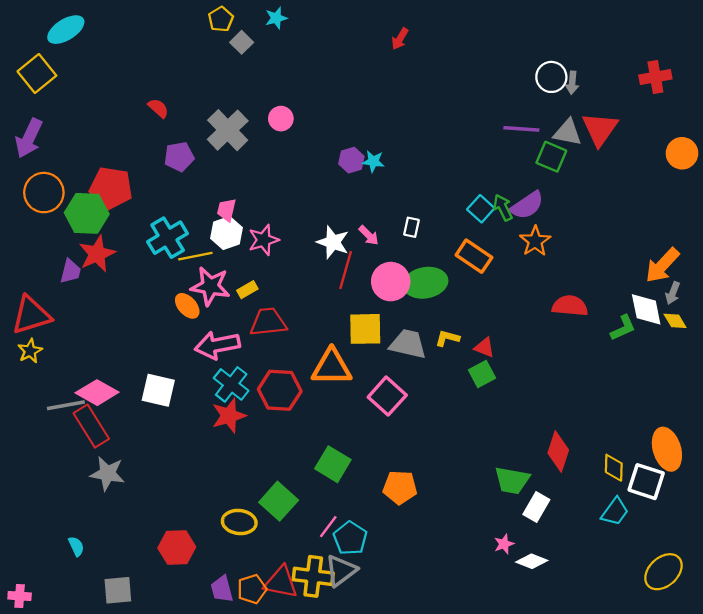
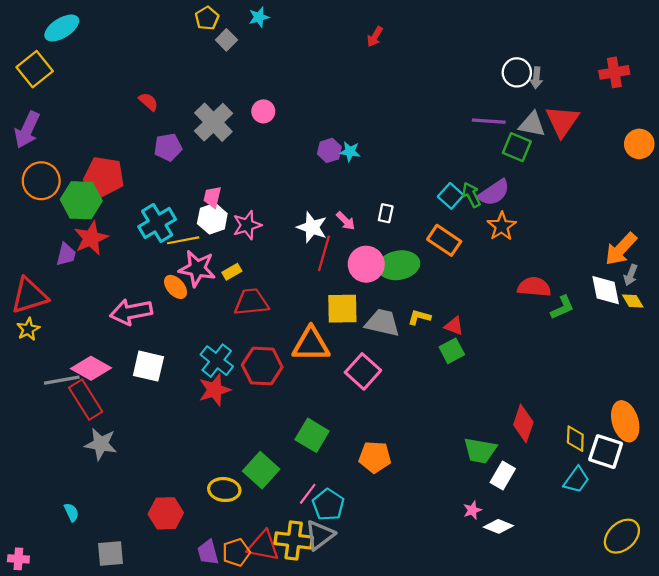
green L-shape: (623, 328) -> (562, 308), moved
pink arrow: (217, 345) -> (131, 312), moved

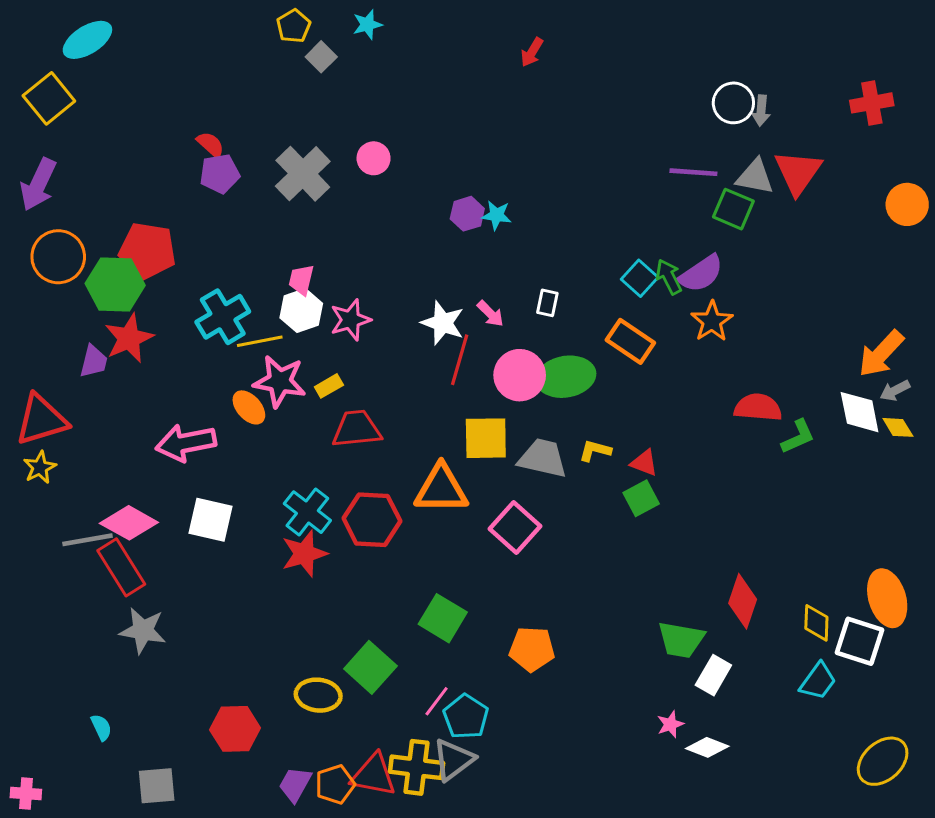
purple pentagon: (168, 147) -> (220, 174), moved
gray arrow: (631, 275) -> (895, 391), turned 42
purple trapezoid: (208, 552) -> (295, 784), turned 44

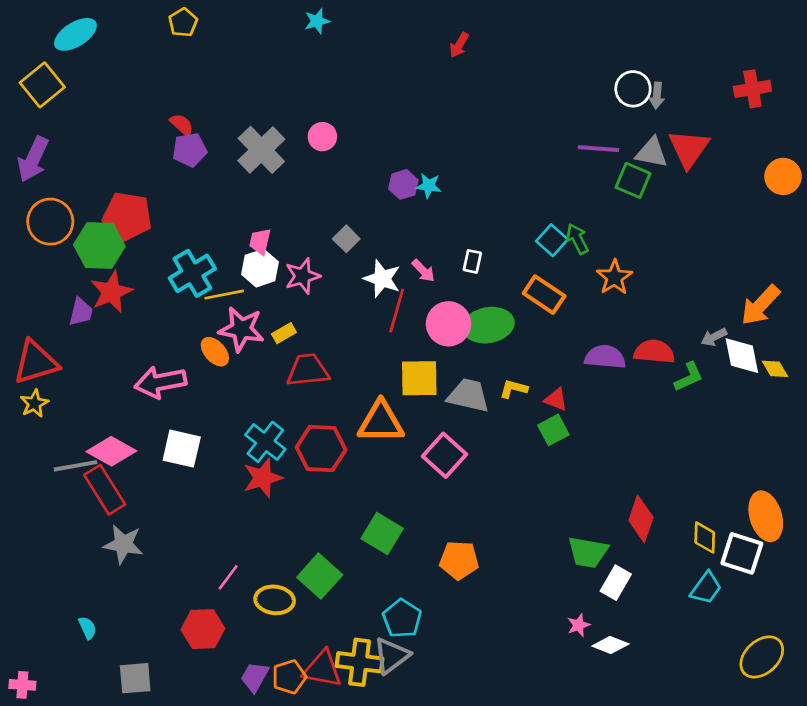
yellow pentagon: (294, 26) -> (183, 22), moved
gray square: (321, 57) -> (346, 239), moved
purple semicircle: (701, 274) -> (605, 357), moved, turned -141
gray arrow: (895, 391) -> (714, 337), moved
pink line: (437, 701) -> (228, 577), moved

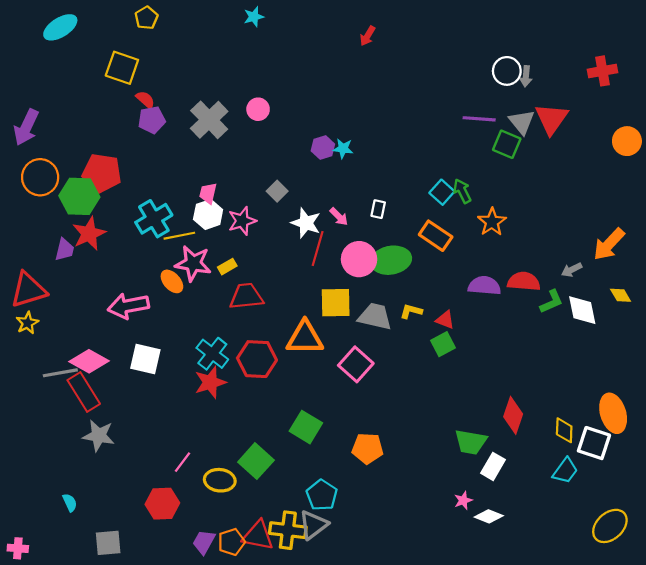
yellow square: (42, 85) -> (122, 68), moved, turned -32
gray triangle: (652, 153) -> (522, 122), turned 40
white diamond: (742, 356) -> (582, 310), moved

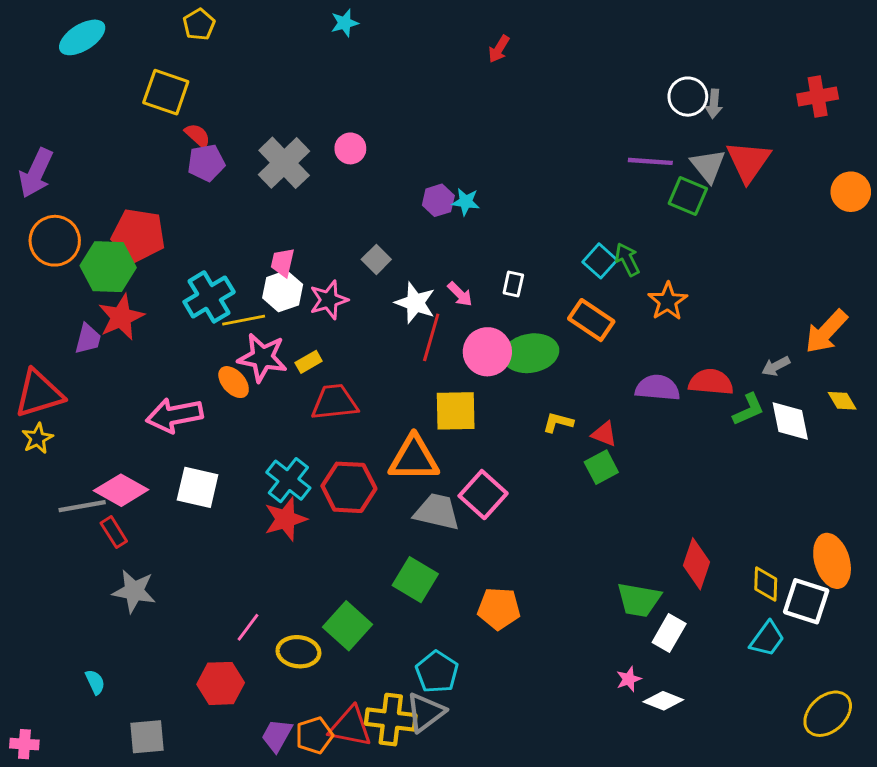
gray trapezoid: (375, 317) -> (437, 512), moved
red rectangle: (84, 392) -> (114, 532), size x0.6

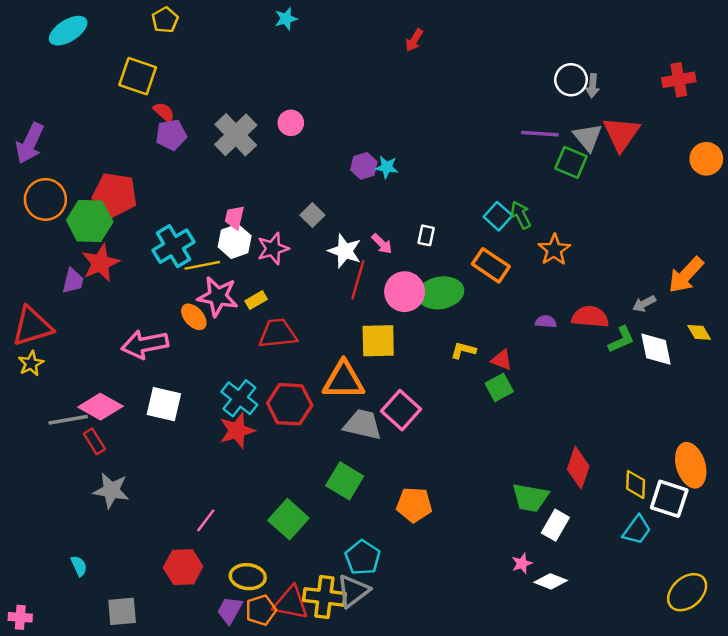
purple semicircle: (658, 388) -> (546, 322), size x0.6
yellow ellipse: (298, 652) -> (248, 577), moved

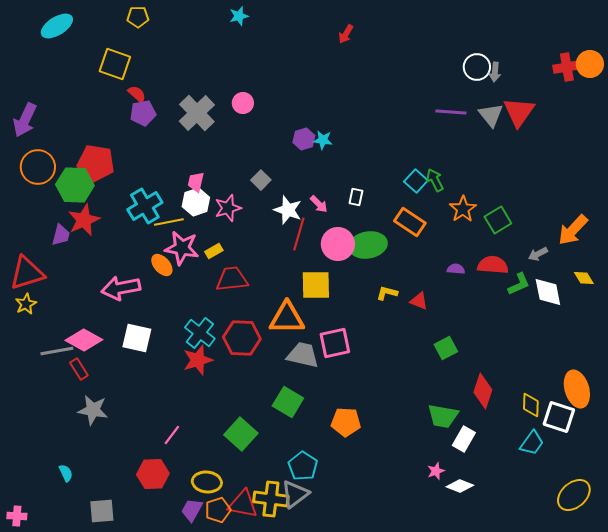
yellow pentagon: (165, 20) -> (138, 17), turned 30
orange circle: (706, 159) -> (590, 64), moved
green square: (571, 162) -> (498, 220), moved, turned 36
green square: (499, 387) -> (446, 348), moved
pink square: (401, 410) -> (335, 343), turned 36

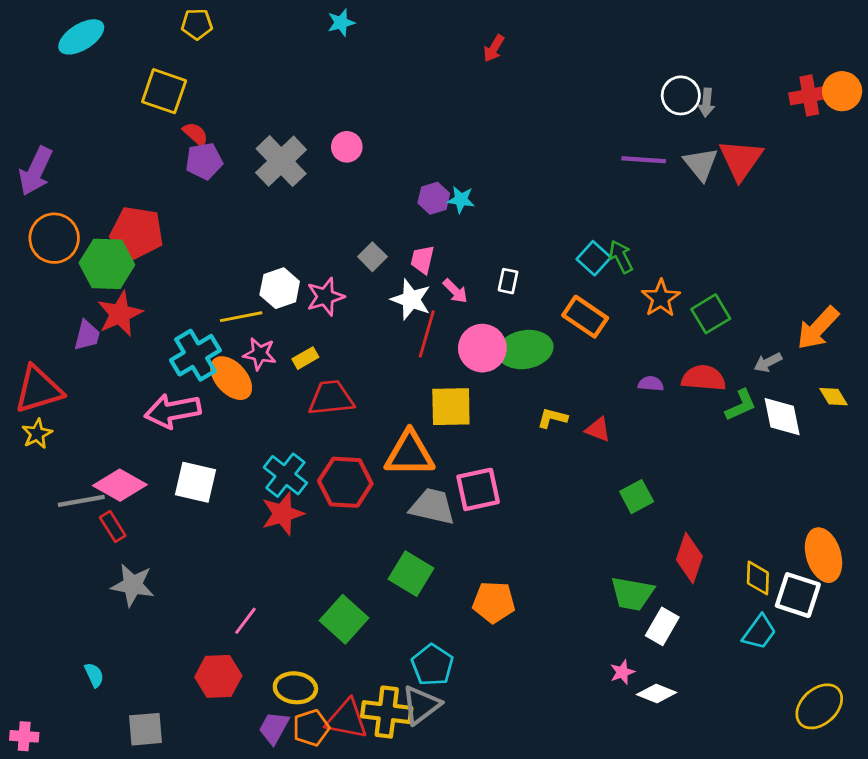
pink trapezoid: (196, 182) -> (422, 260), moved
cyan cross: (145, 206) -> (195, 355), moved
pink star: (182, 248) -> (260, 354), size x0.7
orange ellipse: (162, 265) -> (231, 378), size x1.4

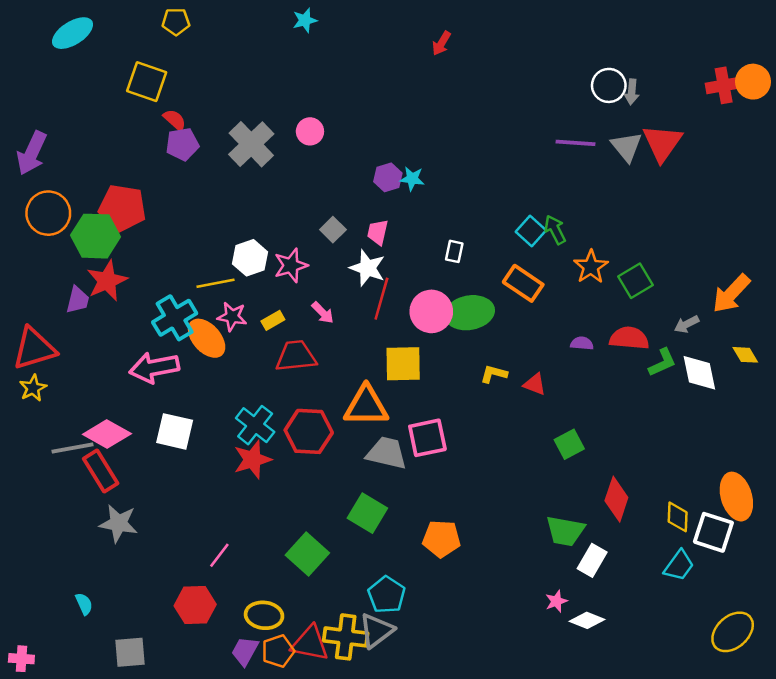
pink arrow: (455, 291) -> (323, 313), moved
red rectangle: (113, 527) -> (101, 471), size x1.5

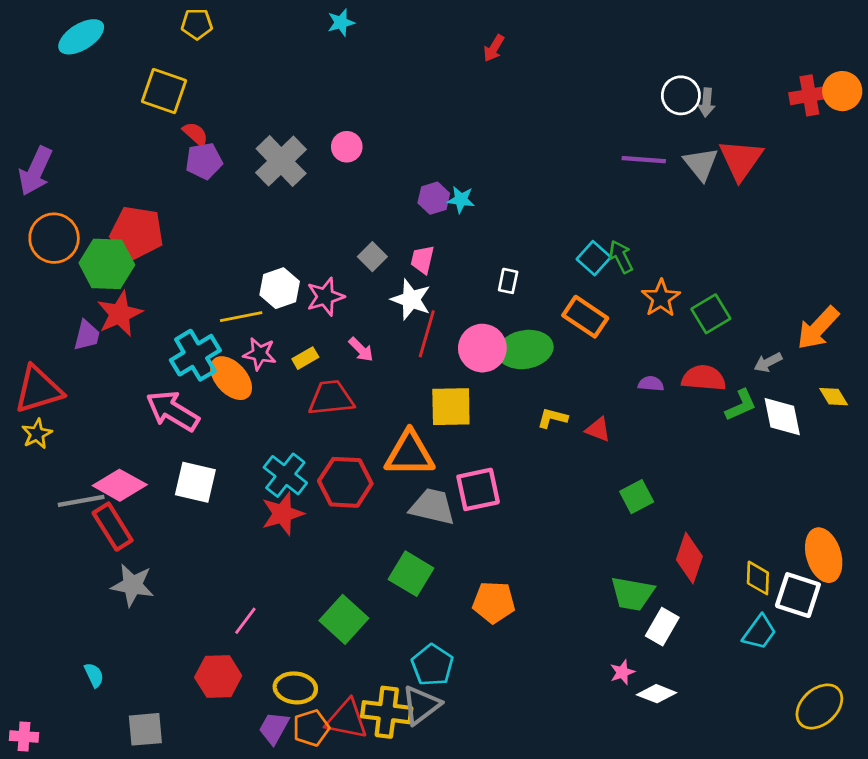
pink arrow: (154, 368) -> (173, 411), turned 42

